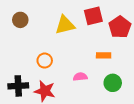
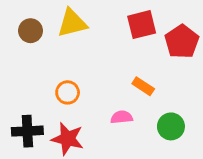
yellow triangle: (65, 25) -> (72, 23), moved
orange rectangle: (104, 55) -> (143, 86), moved, turned 32

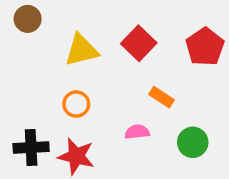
yellow triangle: (72, 23) -> (81, 50), moved
red square: (142, 25) -> (139, 43), moved, turned -32
brown circle: (31, 31) -> (28, 19), moved

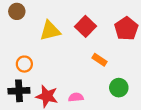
orange circle: (76, 104) -> (24, 64), moved
pink semicircle: (137, 132) -> (76, 97), moved

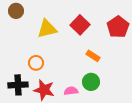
orange circle: (24, 64) -> (36, 63), moved
green circle: (119, 88) -> (91, 82), moved

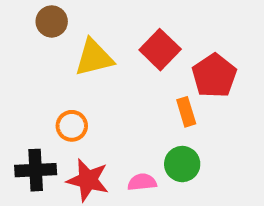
brown circle: (16, 11) -> (52, 21), moved
red pentagon: (118, 27) -> (214, 76), moved
orange rectangle: (93, 56) -> (186, 112), turned 40

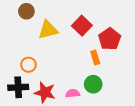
orange circle: (72, 126) -> (28, 65), moved

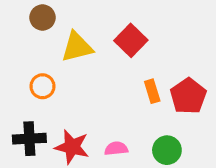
red pentagon: (110, 39) -> (188, 96), moved
orange circle: (28, 65) -> (43, 86), moved
green circle: (93, 84) -> (167, 150), moved

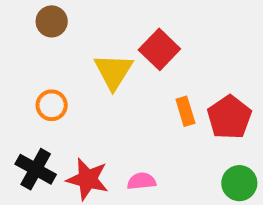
yellow triangle: (77, 47) -> (114, 71), moved, turned -44
black cross: (29, 139) -> (36, 169), turned 32
green circle: (167, 150) -> (239, 183), moved

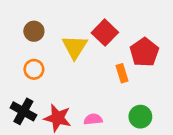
brown circle: (52, 21) -> (34, 31), moved
red pentagon: (229, 117) -> (144, 52), moved
green circle: (239, 183) -> (140, 117), moved

